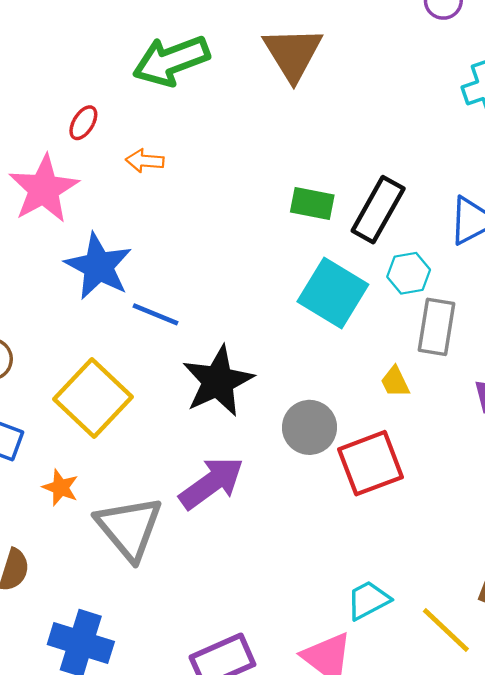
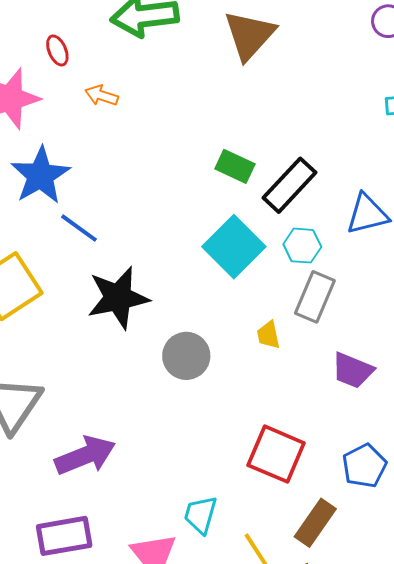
red ellipse: (83, 123) -> (57, 50), turned -68
red square: (371, 463) -> (276, 454), moved, turned 30
purple arrow: (211, 483) -> (85, 455), moved
cyan trapezoid: (368, 600) -> (200, 515), turned -60

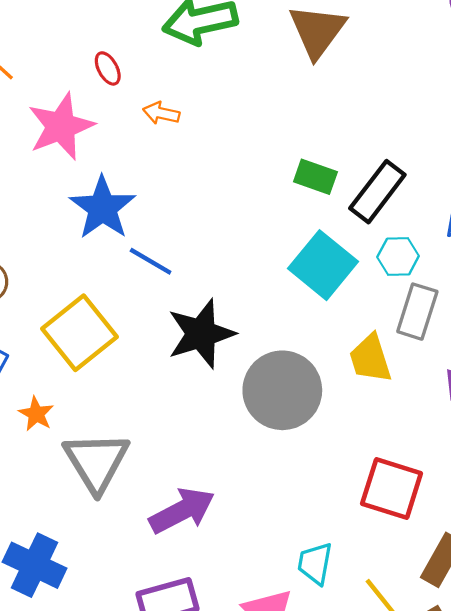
yellow trapezoid: (268, 335) -> (370, 358), size x1.6
gray circle: (186, 356) -> (282, 390), size x1.5

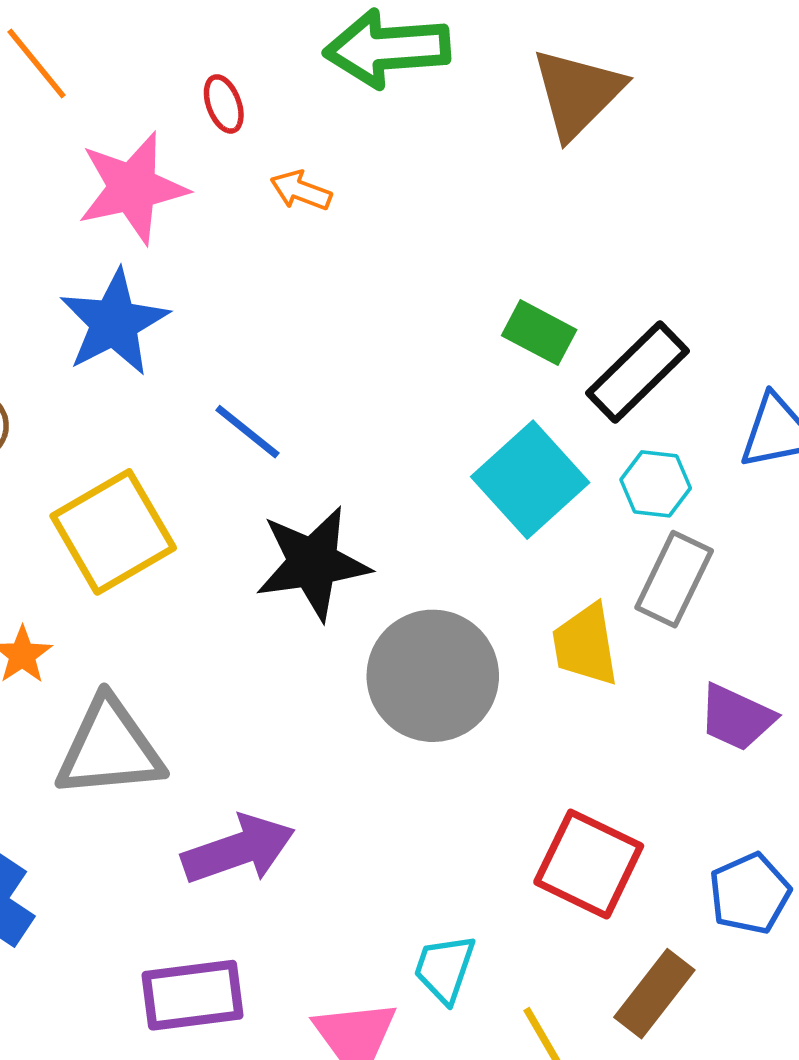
blue star: (103, 208) -> (114, 323), moved
gray triangle: (96, 462) -> (110, 748), turned 48

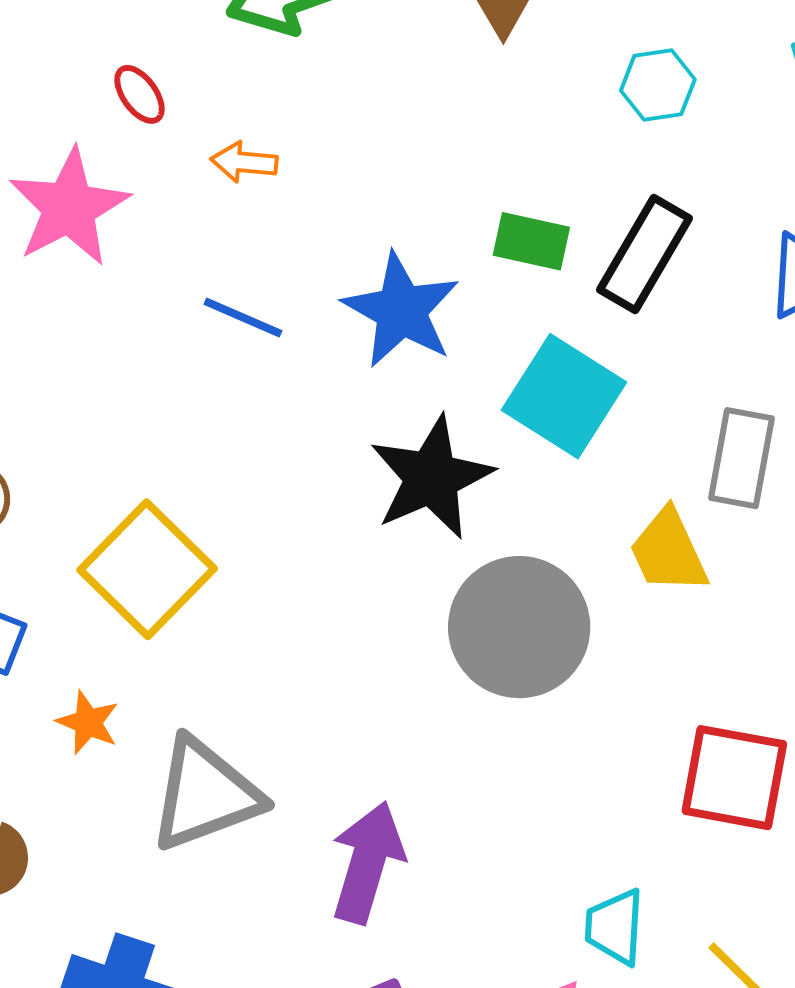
blue star: (114, 323) -> (401, 310), moved
blue line: (247, 432) -> (243, 318), moved
cyan hexagon: (656, 484) -> (658, 85), moved
black star: (313, 563) -> (431, 478), moved
purple arrow: (238, 849) -> (367, 862), turned -39

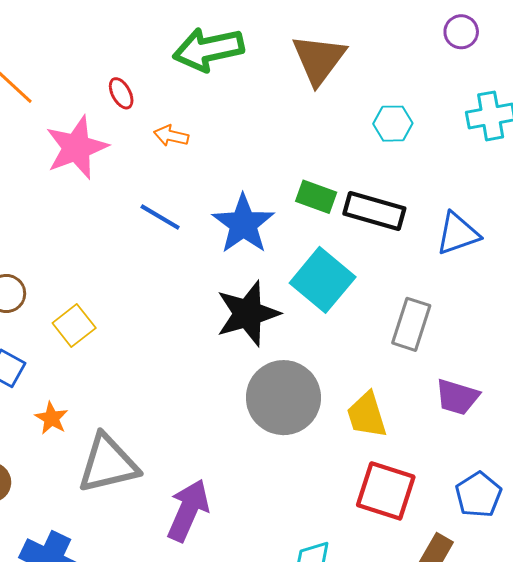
black rectangle: (645, 254) -> (374, 211), turned 68
yellow trapezoid: (668, 551) -> (367, 415), moved
yellow square: (147, 569) -> (74, 326), moved, size x0.6

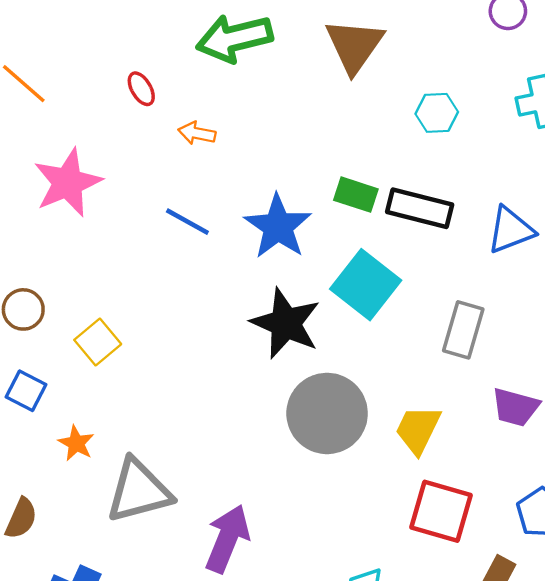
pink star: (77, 148) -> (68, 183), moved
black star: (248, 313) -> (286, 323), turned -30
yellow trapezoid: (367, 415) -> (418, 430), turned 45

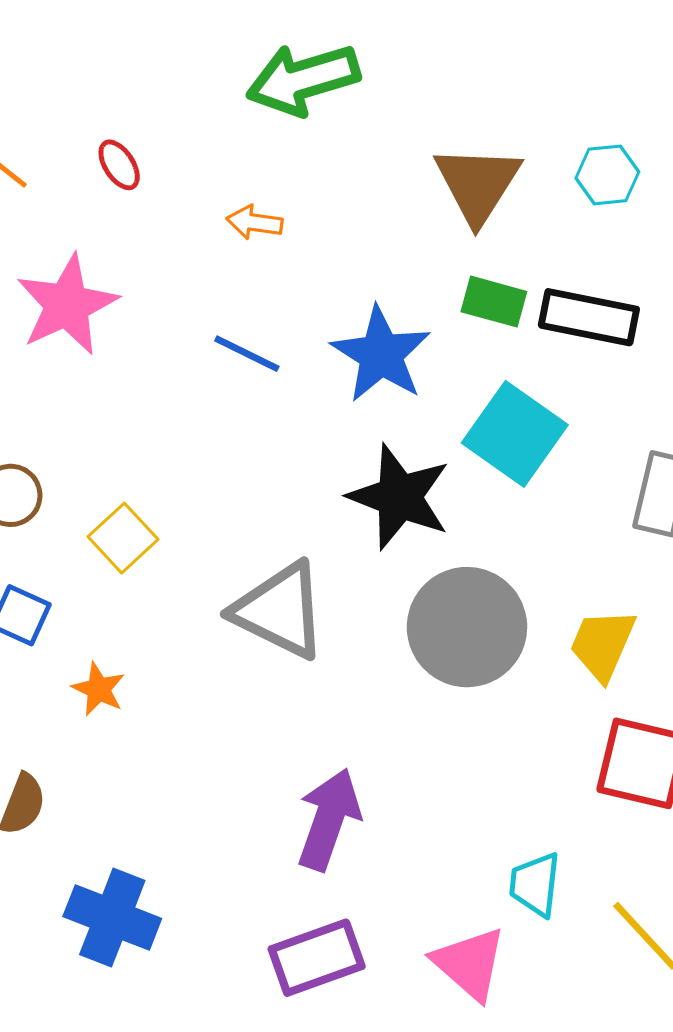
brown triangle: (354, 46) -> (477, 184), moved
red ellipse: (141, 89) -> (119, 165), moved
gray triangle: (139, 491) -> (280, 611), moved, turned 44

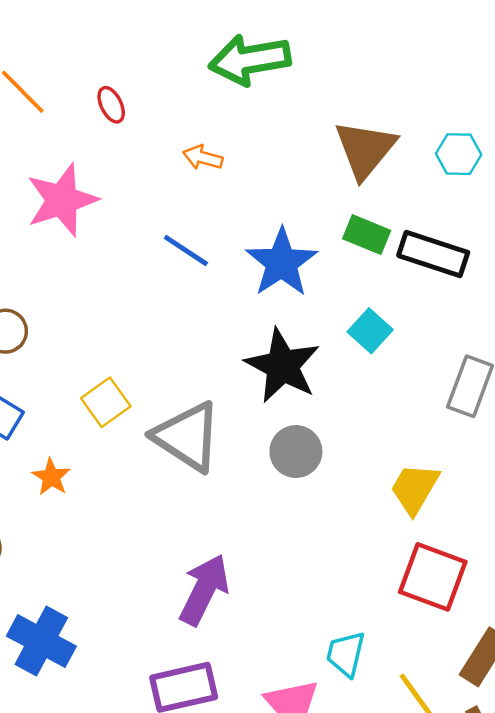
cyan square: (515, 434) -> (370, 331), size x0.6
yellow square: (123, 538) -> (106, 402), moved
gray circle: (467, 627) -> (296, 452), moved, size x0.6

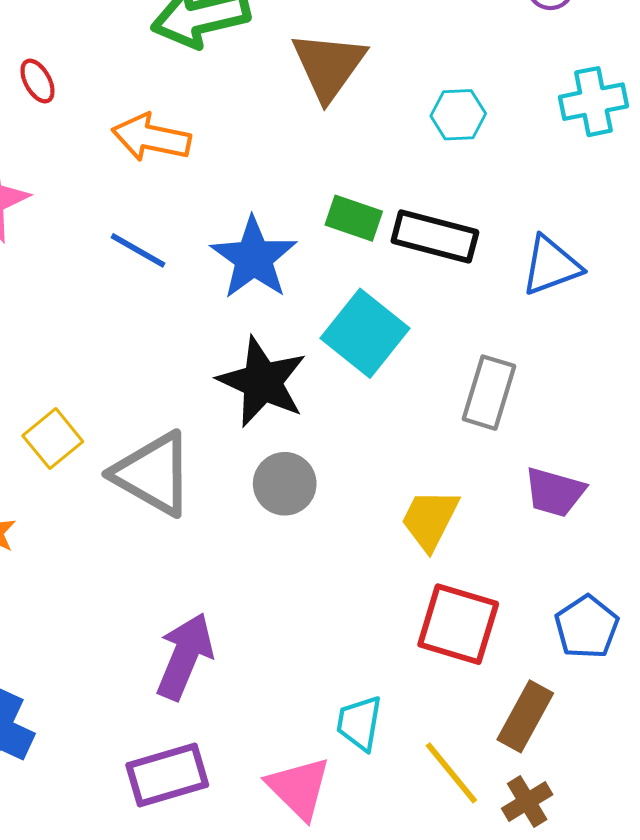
brown triangle: (365, 149) -> (329, 66), moved
orange arrow: (203, 157) -> (151, 138), size x1.6
cyan square: (370, 331) -> (365, 333), size x1.6

